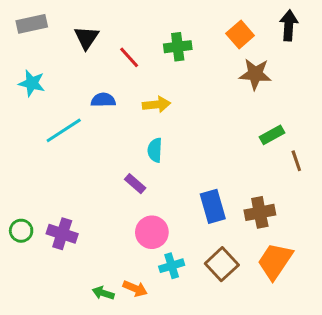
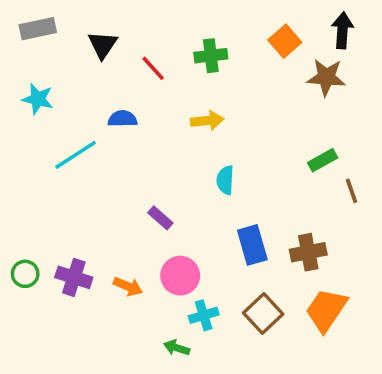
brown star: (255, 74) -> (326, 77), moved
yellow arrow: (156, 105) -> (207, 121), moved
cyan semicircle: (155, 150) -> (225, 180), moved
orange arrow: (135, 289) -> (128, 286), moved
green arrow: (103, 293) -> (177, 348), moved

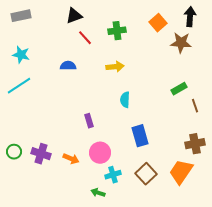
black triangle: (103, 45) -> (74, 16), moved, turned 36
cyan line: (76, 155) -> (19, 86), moved
purple rectangle: (160, 218) -> (89, 121), turned 32
brown cross: (308, 252) -> (195, 144), moved

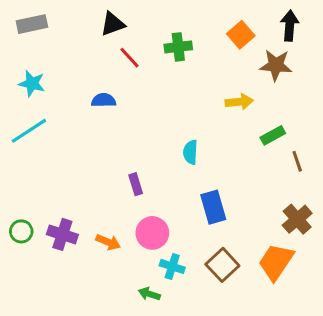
yellow arrow: (115, 67) -> (239, 102), moved
brown cross: (195, 144) -> (297, 219), turned -30
cyan cross: (113, 175) -> (172, 266), turned 35

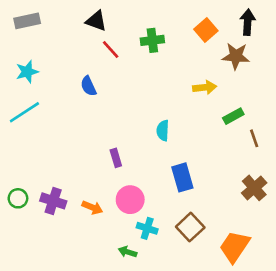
black triangle: (113, 24) -> (96, 21), turned 40
cyan star: (32, 84) -> (27, 72), turned -30
blue semicircle: (104, 100) -> (88, 86), turned -114
orange trapezoid: (276, 262) -> (235, 247), moved

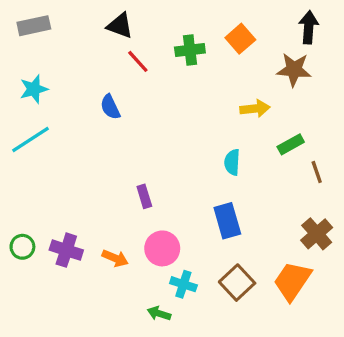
orange square: (206, 30) -> (240, 39), moved
cyan semicircle: (163, 130) -> (232, 162), moved
orange trapezoid: (235, 247) -> (292, 281), moved

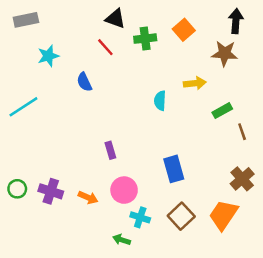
black triangle: (120, 26) -> (115, 19), moved
cyan star: (34, 89) -> (48, 56), moved
cyan semicircle: (232, 162) -> (160, 101), moved

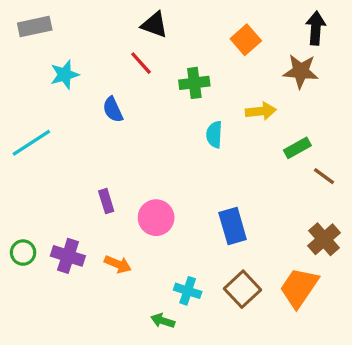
green cross: (145, 39) -> (194, 83), moved
brown line: (242, 132) -> (324, 176), turned -35
purple rectangle: (110, 150) -> (106, 201), moved
pink circle: (124, 190) -> (156, 218), moved

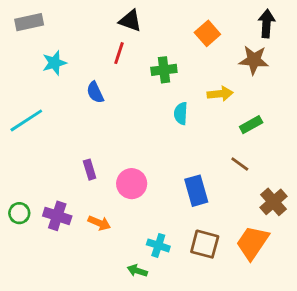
red line: (141, 63) -> (119, 53), turned 60
brown line: (324, 176) -> (240, 164), moved
brown square: (243, 289) -> (205, 244), turned -32

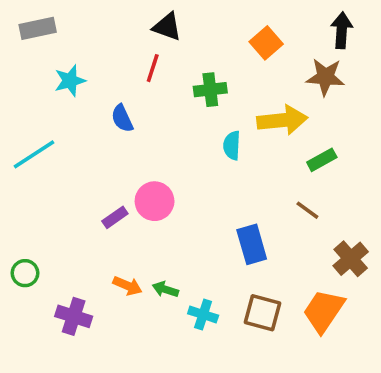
yellow arrow: (220, 94) -> (282, 120), size x1.5
purple rectangle: (90, 170) -> (115, 217), turned 72
pink circle: (132, 184) -> (155, 201), moved
purple cross: (57, 216) -> (74, 316), moved
green arrow: (137, 271) -> (165, 289), moved

